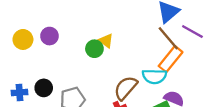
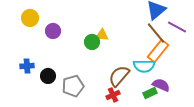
yellow circle: (23, 39) -> (30, 18), moved
yellow triangle: (106, 41) -> (102, 35), turned -32
blue cross: (20, 93) -> (27, 66), moved

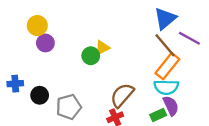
yellow circle: (30, 18) -> (37, 26), moved
yellow triangle: (102, 35) -> (102, 48), turned -32
cyan semicircle: (144, 66) -> (166, 87), moved
purple semicircle: (161, 85) -> (171, 106), turned 42

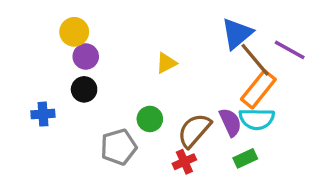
blue triangle: (165, 19) -> (237, 33), moved
green circle: (91, 56) -> (150, 119), moved
black circle: (40, 95) -> (84, 89), moved
purple semicircle: (171, 106) -> (230, 122), moved

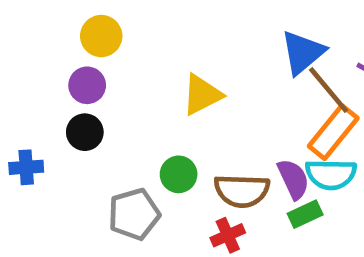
yellow circle: (74, 32) -> (101, 36), moved
yellow triangle: (166, 63) -> (202, 95), size x1.4
brown semicircle: (194, 130) -> (242, 191), turned -129
green rectangle: (245, 158) -> (305, 214), moved

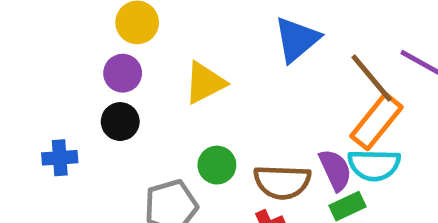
blue triangle: (303, 52) -> (297, 39), moved
yellow triangle: (202, 95) -> (205, 83), moved

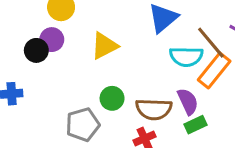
black circle: (120, 122) -> (36, 50), moved
cyan semicircle: (374, 165) -> (186, 57), moved

